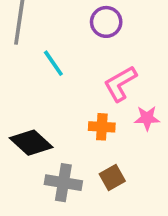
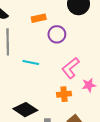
cyan line: (53, 63) -> (31, 62), turned -35

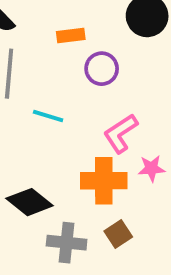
orange cross: (64, 94) -> (104, 181), size x1.6

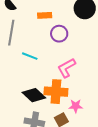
pink star: (151, 168) -> (76, 106), moved
black diamond: (30, 202) -> (34, 95), moved

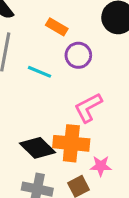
orange rectangle: (45, 15) -> (57, 27), turned 32
cyan line: (30, 56) -> (39, 72), moved

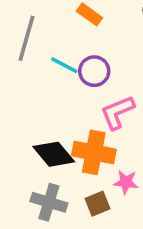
purple circle: (78, 55) -> (94, 71), moved

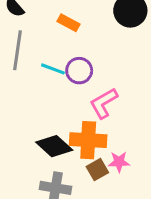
brown square: (98, 204) -> (97, 170), moved

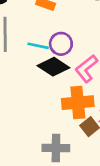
black diamond: (54, 146) -> (53, 67), moved

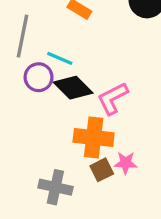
purple circle: (61, 44) -> (39, 77), moved

